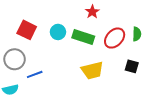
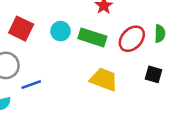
yellow trapezoid: (92, 70) -> (104, 79), turned -145

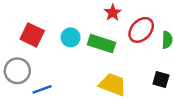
red ellipse: (132, 39) -> (141, 30), moved

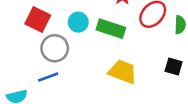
gray circle: (17, 71) -> (55, 48), moved

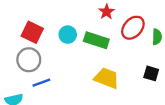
gray circle: (55, 48) -> (29, 60), moved

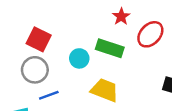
cyan circle: (68, 35) -> (79, 58), moved
yellow trapezoid: (107, 78) -> (105, 90), moved

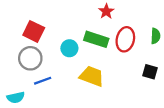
red ellipse: (150, 34) -> (125, 39), moved, turned -30

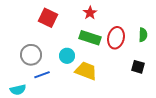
red star: (106, 11) -> (90, 13), moved
red square: (34, 31) -> (48, 18), moved
cyan circle: (69, 48) -> (67, 56), moved

